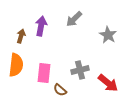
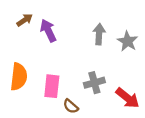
gray arrow: (74, 19) -> (99, 34), moved, turned 138
purple arrow: (41, 26) -> (48, 31), turned -36
brown arrow: (21, 36) -> (25, 20), moved, turned 40

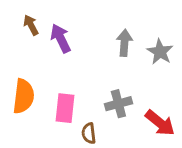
brown arrow: (25, 20) -> (31, 25), turned -84
brown semicircle: (71, 106) -> (89, 133), turned 42

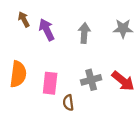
gray arrow: (124, 43) -> (84, 33), moved
gray star: (160, 52) -> (123, 28), moved, turned -30
red arrow: (160, 123) -> (123, 81), moved

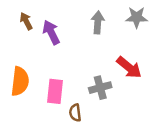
gray star: (123, 28) -> (137, 17), moved
gray arrow: (84, 33) -> (98, 22), moved
red arrow: (123, 81) -> (129, 68), moved

